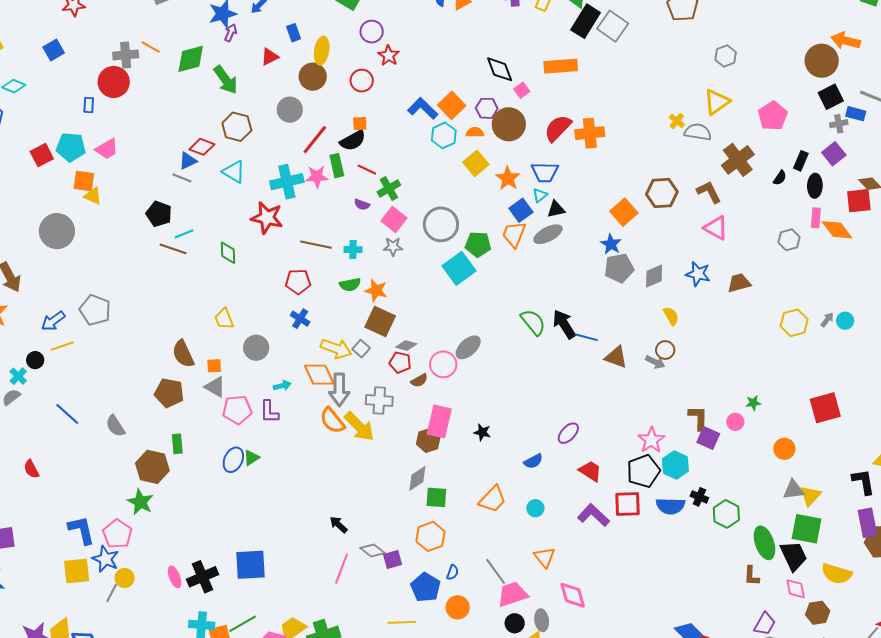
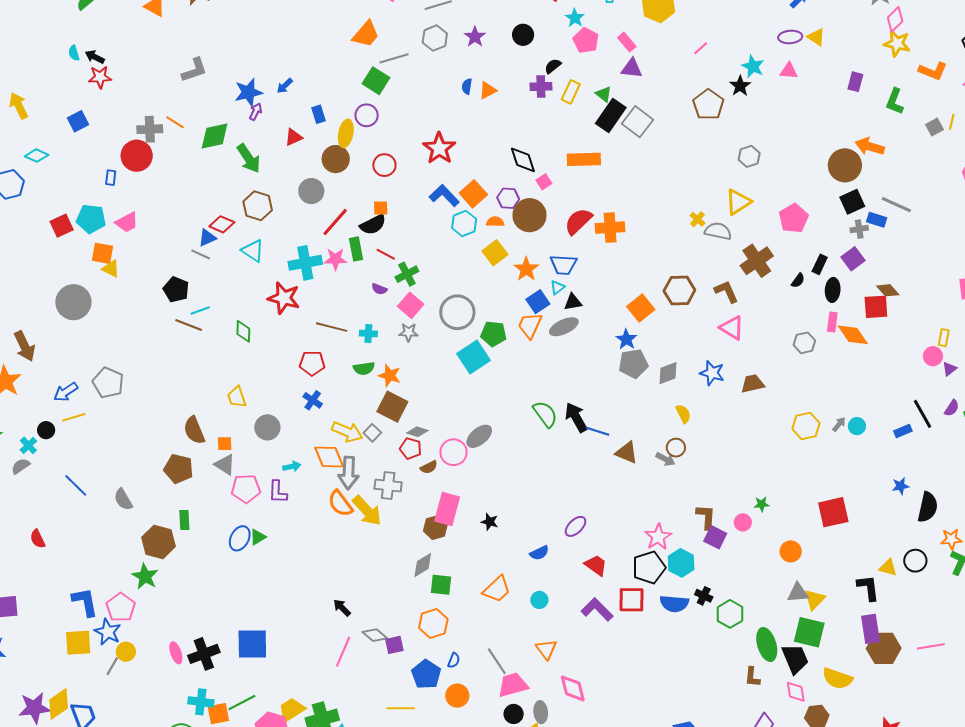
purple circle: (372, 32) -> (367, 115), moved
red star: (389, 55) -> (439, 148), moved, size x1.5

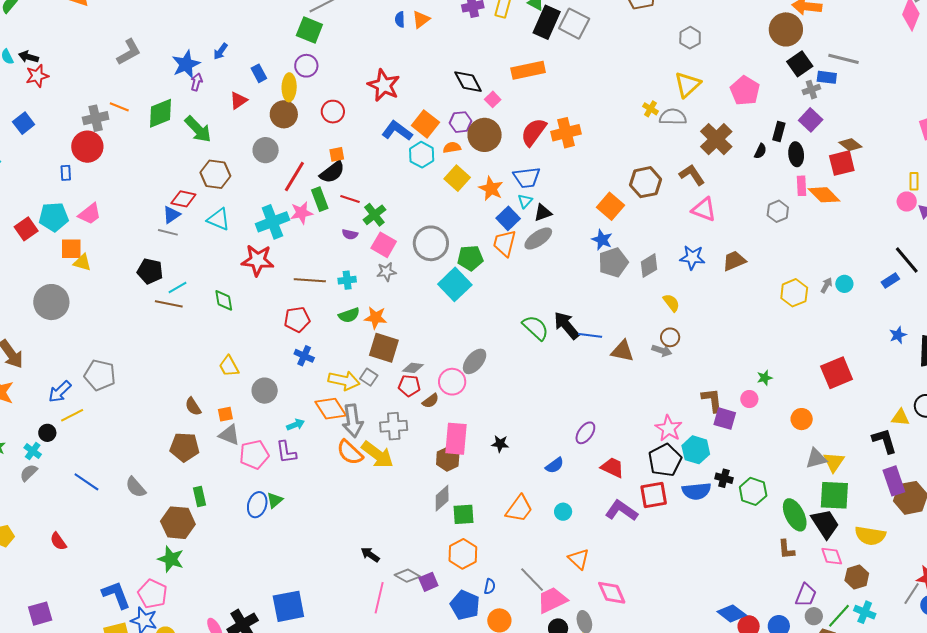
brown semicircle: (194, 430) -> (193, 407), size x0.7

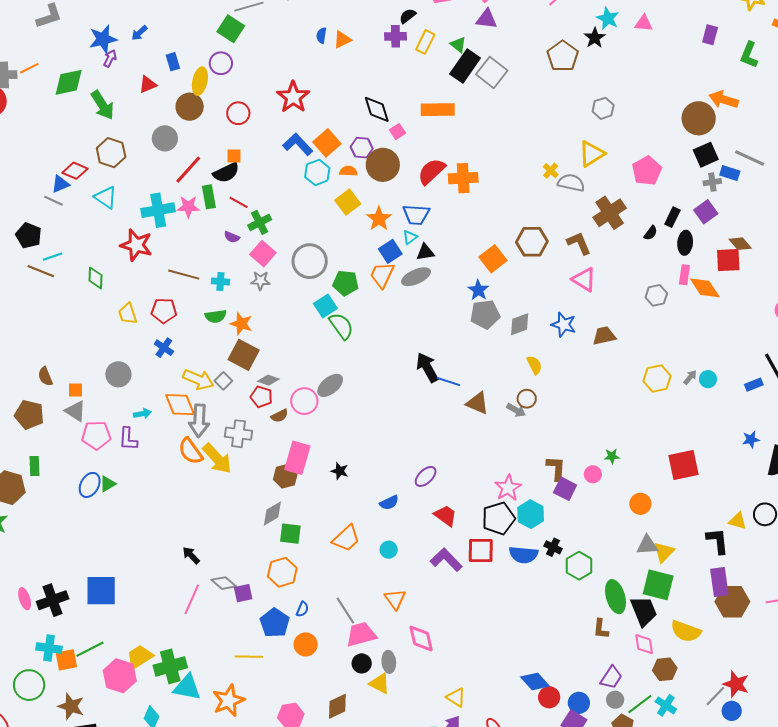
orange line: (119, 107) -> (29, 68), turned -60
cyan square: (455, 284) -> (325, 306), size x0.7
green semicircle: (535, 328) -> (341, 326), moved
yellow trapezoid: (229, 366) -> (128, 314), moved

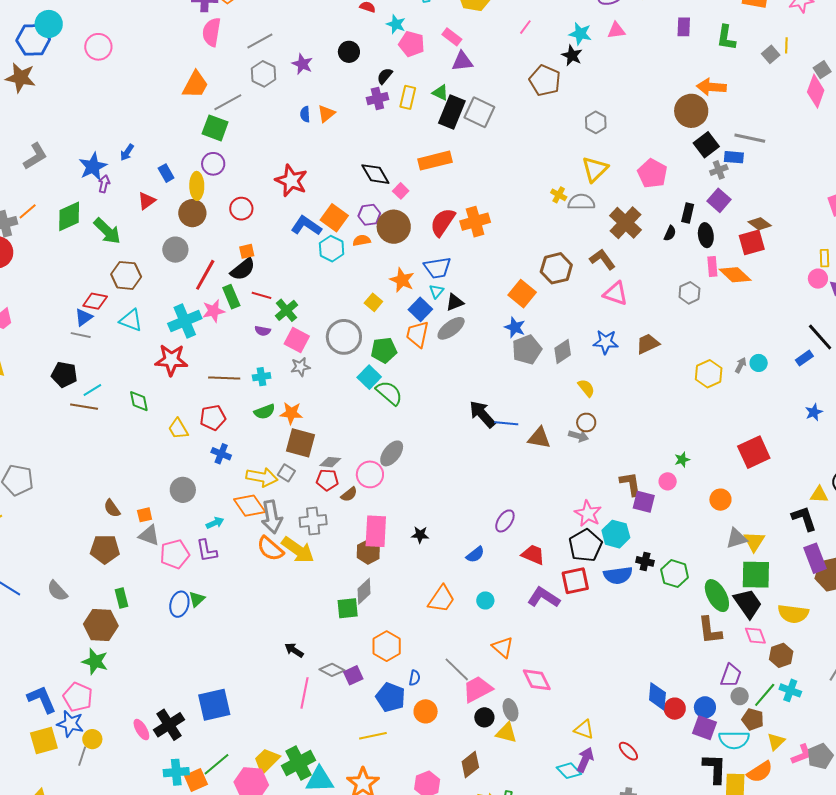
yellow square: (348, 202) -> (373, 302), moved, size x0.7
green square: (290, 534) -> (348, 608), moved
brown L-shape: (601, 629) -> (710, 630), size x1.4
blue diamond: (535, 682) -> (657, 696), turned 60

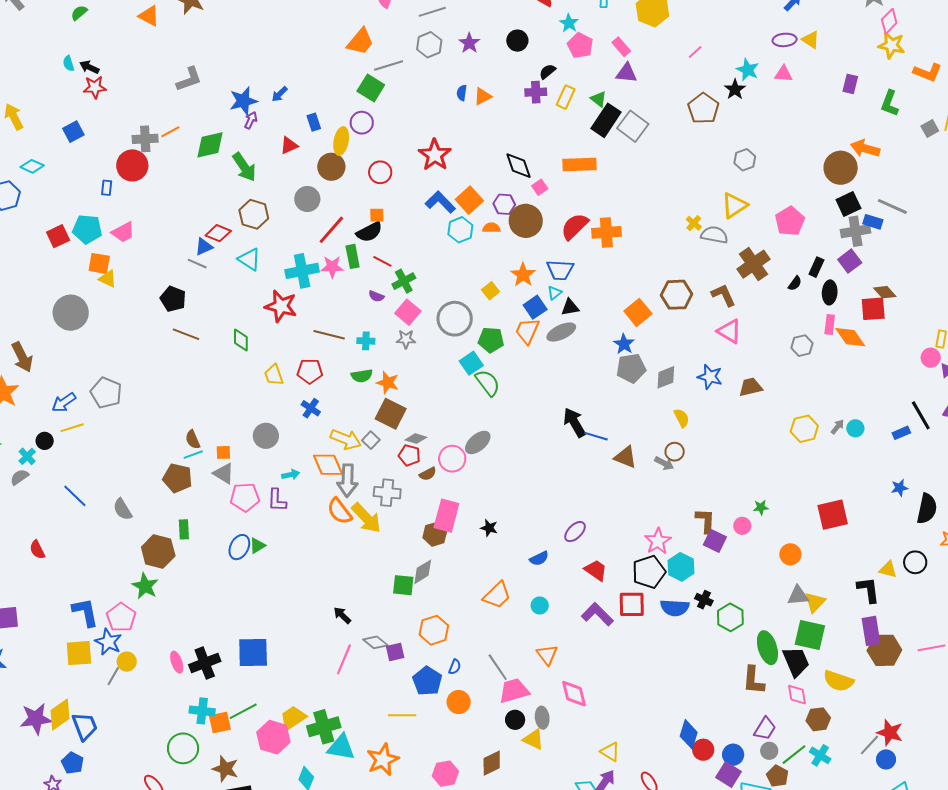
gray cross: (719, 170) -> (856, 231), size x1.6
cyan line: (92, 390) -> (193, 455), moved

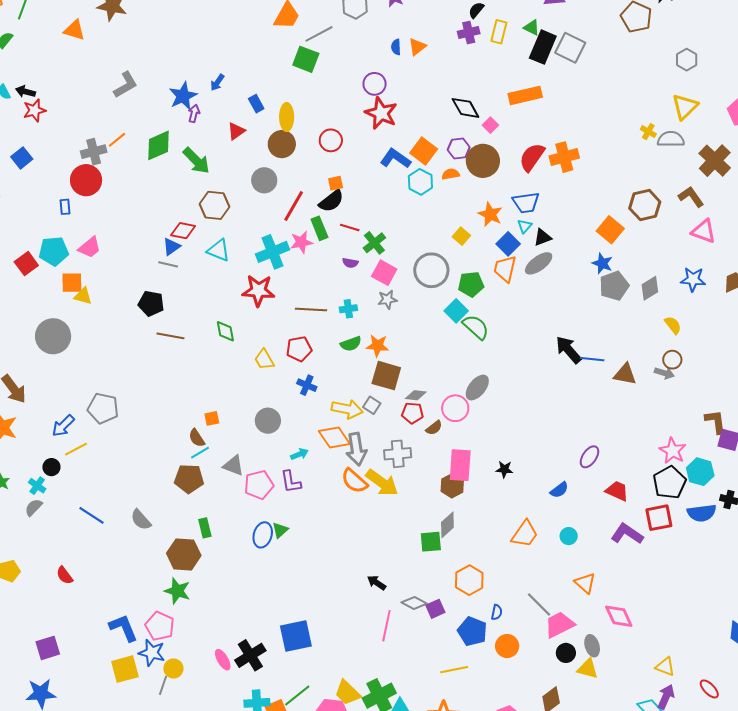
purple circle: (362, 123) -> (375, 84), moved
orange square: (223, 452) -> (212, 418), moved
yellow trapezoid: (293, 718) -> (347, 693), turned -92

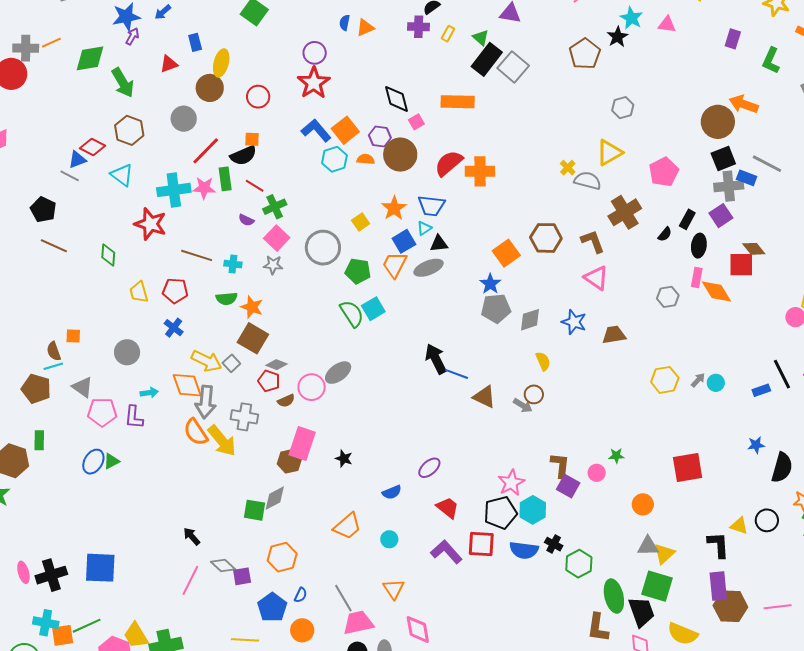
yellow rectangle: (499, 32) -> (448, 34), size x0.7
cyan square: (456, 311) -> (373, 309), moved

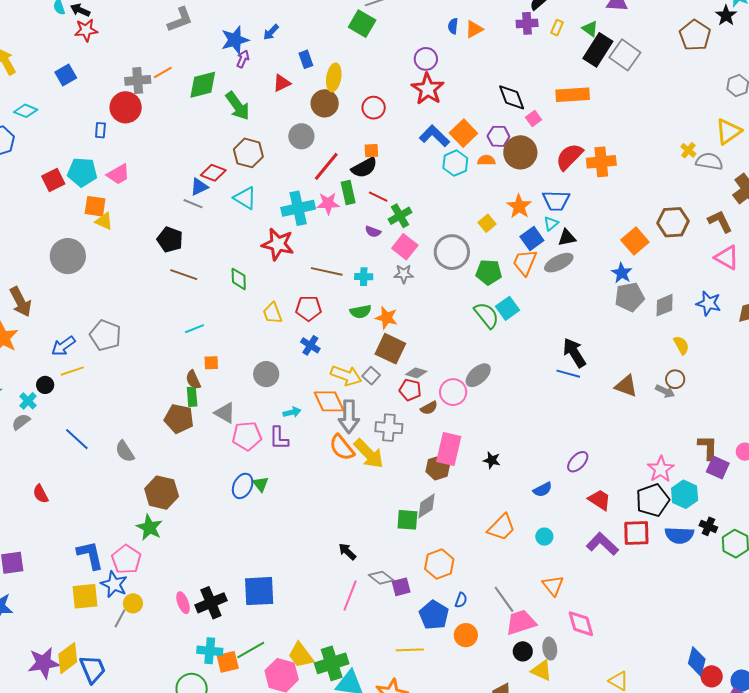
cyan line: (53, 366) -> (194, 329), moved
blue line: (456, 374) -> (568, 374), moved
green rectangle: (39, 440) -> (192, 397), moved
green triangle: (111, 461) -> (261, 484), turned -36

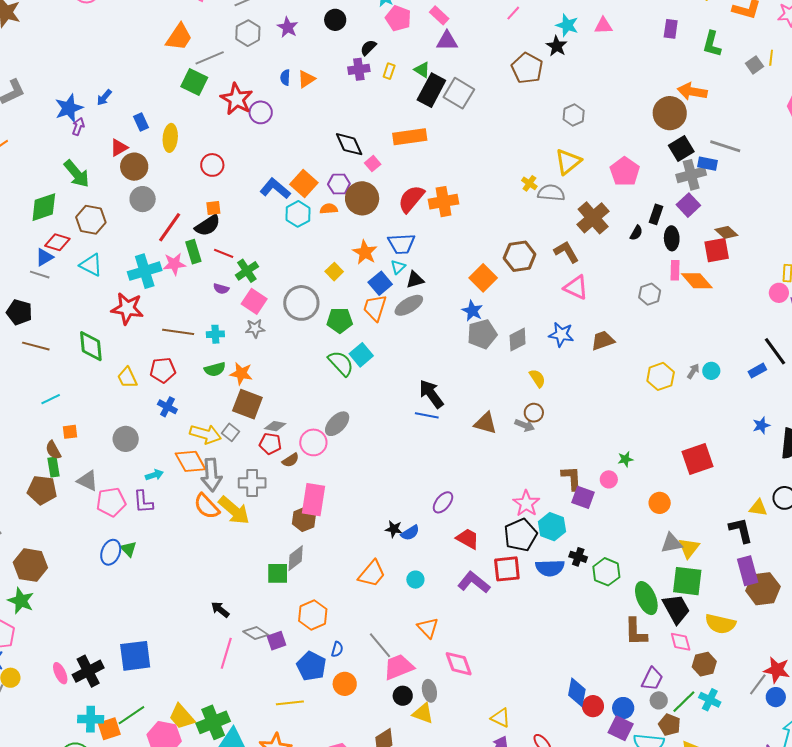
green diamond: (203, 85) -> (44, 207), moved
red star: (428, 89) -> (237, 99), moved
brown circle: (325, 103) -> (134, 167), moved
green diamond: (239, 279) -> (91, 346), size x1.4
black star: (492, 460) -> (394, 529), moved

